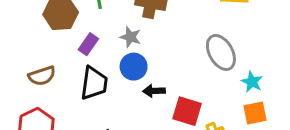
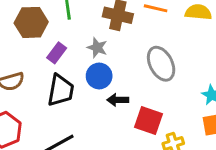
gray ellipse: (221, 52) -> (161, 64), moved

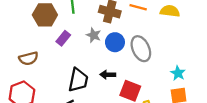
blue circle: (99, 76) -> (115, 42), moved
black trapezoid: (61, 90) -> (78, 80), moved

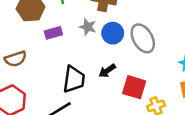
purple rectangle: (63, 38) -> (53, 33), turned 40
black arrow: (108, 75) -> (107, 71), turned -32

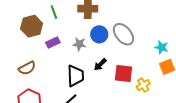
gray star: (88, 27) -> (79, 44), moved

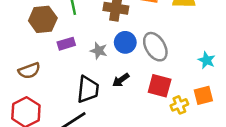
cyan star: (161, 47) -> (207, 60), moved
red square: (124, 74) -> (160, 86), moved
yellow cross: (143, 85) -> (179, 105), moved

